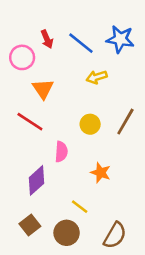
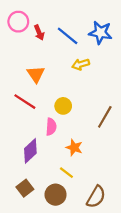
pink circle: (22, 57) -> (18, 22), moved
brown line: (125, 122) -> (105, 117), moved
yellow circle: (90, 124) -> (63, 106), moved
orange star: (101, 173) -> (74, 148), moved

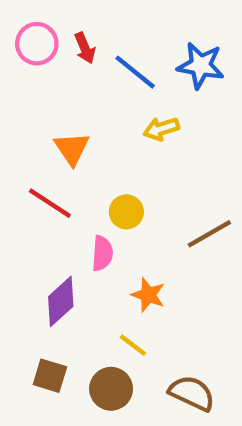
red arrow: (39, 33) -> (85, 48), moved
brown line: (105, 117) -> (209, 234), turned 30
brown square: (25, 188) -> (50, 376), turned -35
brown semicircle: (96, 197) -> (192, 393), turned -95

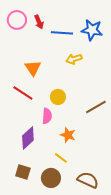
blue line: (135, 72) -> (62, 33), turned -35

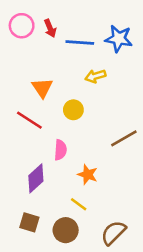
yellow circle: (58, 97) -> (73, 110), moved
brown semicircle: (88, 180) -> (113, 233), turned -70

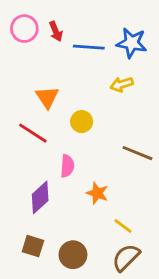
yellow arrow: (95, 76) -> (122, 84), moved
brown line: (124, 138) -> (137, 153), turned 52
yellow line: (79, 204) -> (123, 226), moved

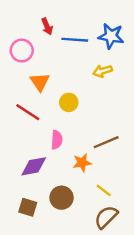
pink circle: (24, 29) -> (22, 51), moved
brown line: (137, 153) -> (106, 142), moved, turned -45
orange star: (97, 193) -> (82, 163), turned -30
purple diamond: (40, 197) -> (34, 166), turned 32
brown circle: (73, 255) -> (62, 198), moved

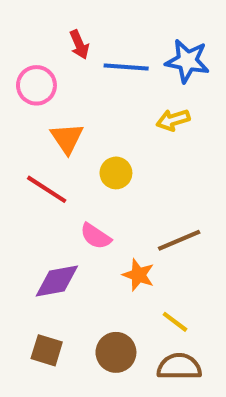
pink semicircle: (57, 140) -> (96, 236), turned 120
orange star: (82, 163) -> (138, 275), turned 30
brown circle: (62, 198) -> (116, 352), moved
brown semicircle: (106, 217) -> (179, 367), turned 45

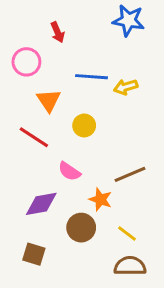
blue star: (187, 61) -> (129, 20), moved
blue line: (126, 67) -> (92, 77), moved
brown circle: (116, 352) -> (81, 228), moved

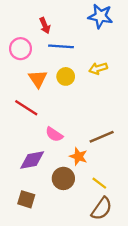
blue line: (92, 77) -> (61, 46), moved
yellow circle: (84, 125) -> (66, 76), moved
brown semicircle: (130, 266) -> (102, 209), turned 125

